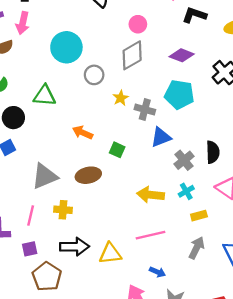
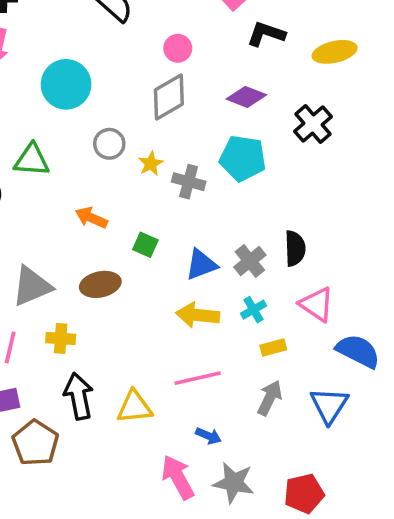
gray circle: (94, 75) -> (109, 144), moved
blue triangle: (161, 137) -> (201, 265), moved
black arrow: (74, 247) -> (79, 396), turned -100

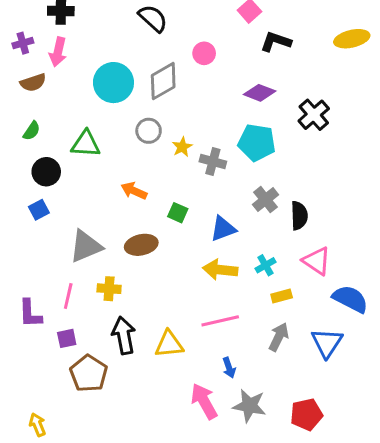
yellow ellipse: (335, 52) -> (352, 39), moved
gray diamond: (169, 97) -> (163, 81), moved
gray cross: (250, 261) -> (266, 200), moved
blue arrow: (208, 436) -> (229, 368), turned 48

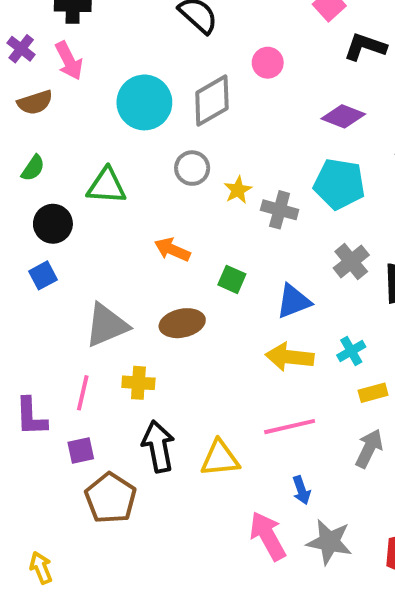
purple cross: (23, 43) -> (21, 49), turned -36
pink arrow: (58, 52) -> (69, 61), turned -40

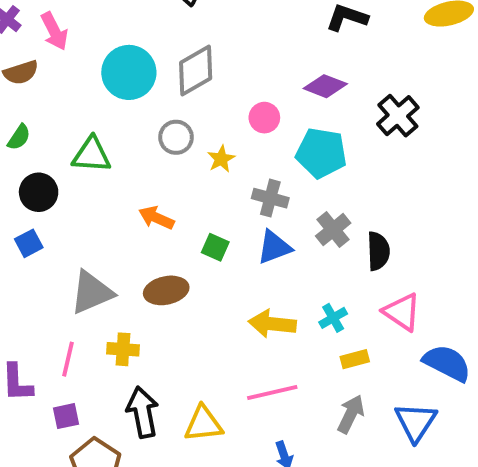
pink circle: (268, 63) -> (264, 118), moved
gray cross: (280, 210) -> (270, 198), moved
blue triangle: (294, 301) -> (274, 247), moved

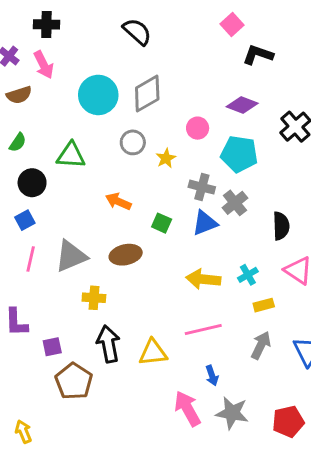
gray cross: (333, 230) -> (235, 203), moved
pink line: (68, 359) -> (31, 259), moved

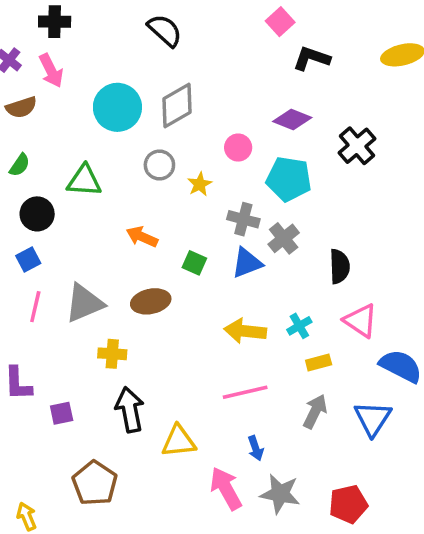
yellow triangle: (153, 353) -> (179, 441), moved
brown pentagon: (74, 381) -> (95, 483), moved

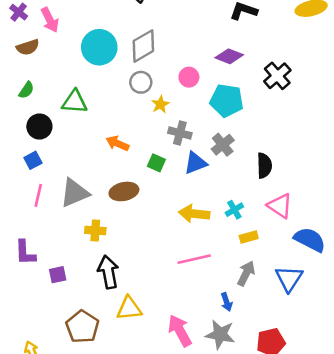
gray circle: (159, 165) -> (141, 82), moved
gray cross: (243, 219) -> (180, 133), moved
yellow triangle: (179, 441) -> (129, 308), moved
blue arrow: (256, 448) -> (227, 302), moved

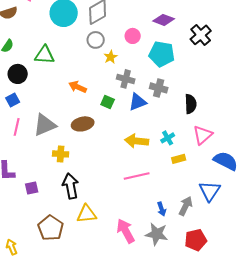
gray cross: (223, 145) -> (159, 88), turned -36
pink triangle: (280, 206) -> (203, 135), turned 45
gray arrow: (246, 273) -> (186, 206), moved

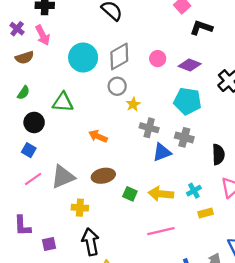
pink circle: (133, 36) -> (158, 59), moved
blue square: (13, 100) -> (29, 150), turned -32
green square: (108, 102) -> (130, 194), moved
pink line: (17, 127) -> (33, 179), turned 42

